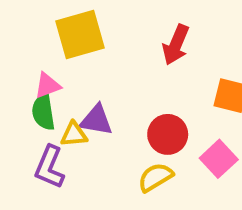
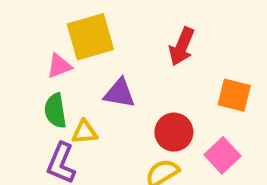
pink triangle: (47, 85) -> (59, 66), moved
purple triangle: (96, 120) -> (119, 93), moved

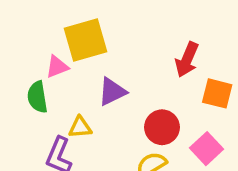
red arrow: (182, 47) -> (187, 60), moved
purple triangle: (119, 93) -> (112, 92), turned -36
green semicircle: (55, 111) -> (37, 97), moved

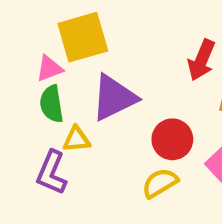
purple triangle: (112, 92) -> (114, 98), size x1.4
green semicircle: (37, 97) -> (52, 104), moved

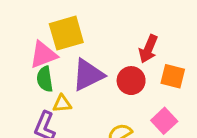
pink triangle: (49, 68) -> (43, 55), size x1.5
red circle: (172, 139) -> (131, 81), moved

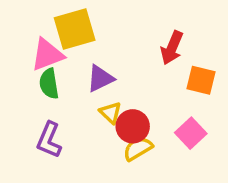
purple triangle: (88, 75) -> (100, 79), size x0.7
red circle: (131, 81) -> (133, 126), moved
yellow triangle: (62, 104) -> (110, 113), moved, turned 48

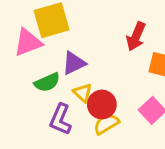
green semicircle: (49, 84) -> (47, 82), moved, turned -105
purple L-shape: (49, 140) -> (60, 119), moved

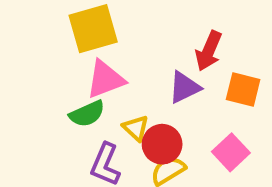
pink triangle: (28, 42) -> (105, 79), moved
purple triangle: (74, 63) -> (184, 87), moved

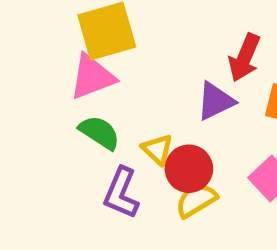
pink triangle: (105, 79) -> (92, 77), moved
green semicircle: (87, 114) -> (99, 133), turned -123

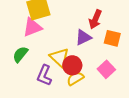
green semicircle: (99, 133) -> (20, 54), moved, turned -84
yellow triangle: (157, 149) -> (59, 57), size x1.5

